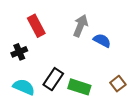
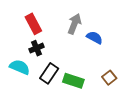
black cross: (19, 52) -> (37, 48), moved
cyan semicircle: (24, 87) -> (20, 67), moved

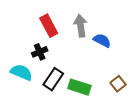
red rectangle: (33, 24) -> (49, 26), moved
gray arrow: (74, 24) -> (81, 26), turned -30

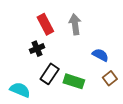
blue semicircle: (102, 40) -> (100, 55), moved
cyan semicircle: (21, 72) -> (20, 90), moved

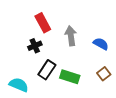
gray arrow: (75, 24) -> (71, 36), moved
blue semicircle: (100, 55) -> (101, 44), moved

